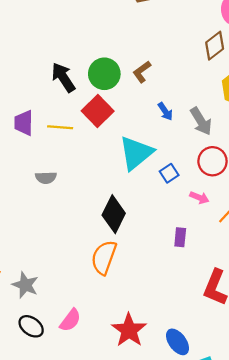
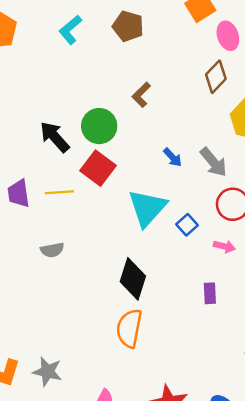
brown L-shape: (142, 72) -> (141, 95), moved

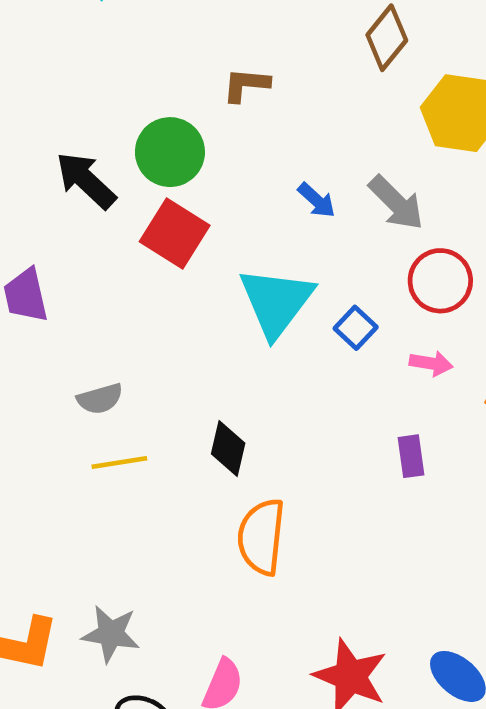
brown L-shape: (141, 95) -> (246, 85), turned 55
yellow line: (59, 192) -> (119, 462), moved
black diamond: (133, 279) -> (228, 449), moved, size x0.7

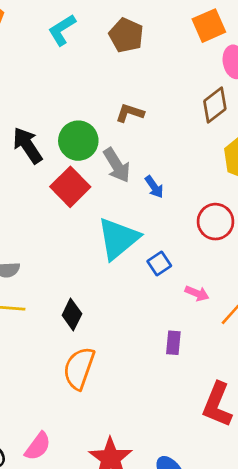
gray arrow: (396, 203) -> (117, 165), moved
red circle: (440, 281) -> (215, 222), moved

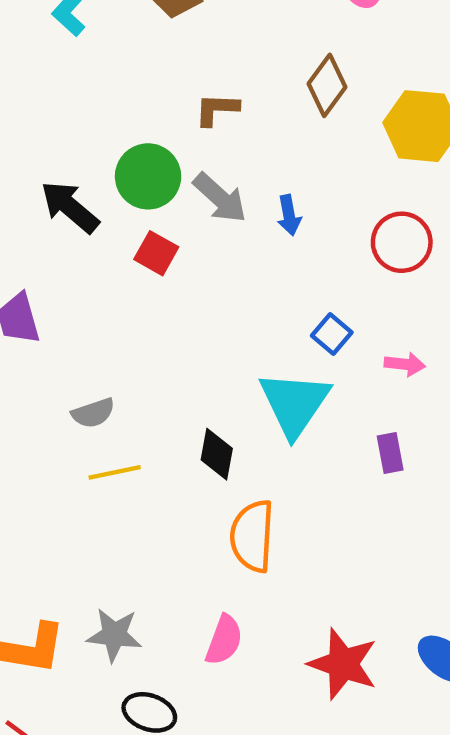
brown diamond: (215, 105) -> (327, 85), moved
red square: (70, 187) -> (156, 253), size x0.7
blue arrow: (154, 187) -> (289, 215), turned 40
cyan triangle: (118, 239) -> (294, 404), moved
pink semicircle: (38, 446) -> (224, 640), moved

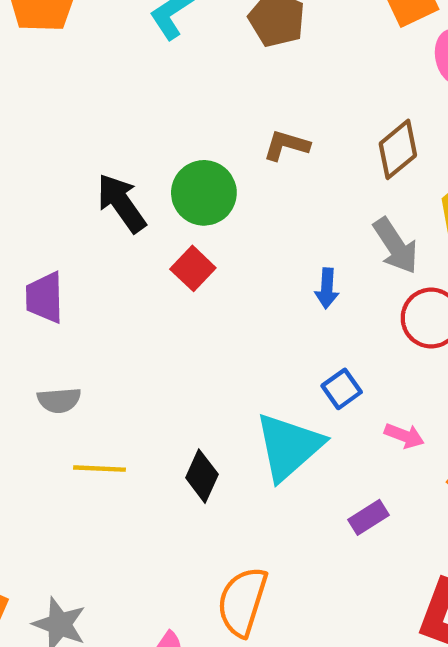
gray arrow: (220, 198) -> (396, 246), moved
blue arrow: (289, 215) -> (327, 288), moved
gray semicircle: (93, 413) -> (59, 400), moved
purple rectangle: (390, 453) -> (369, 517), turned 54
orange semicircle: (252, 536) -> (242, 602), moved

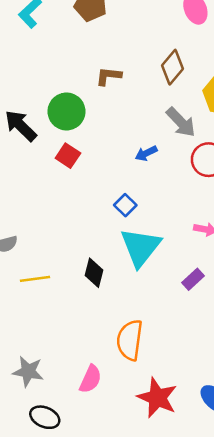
blue arrow: (327, 288) -> (146, 153), turned 70
blue square: (342, 389) -> (125, 205), moved

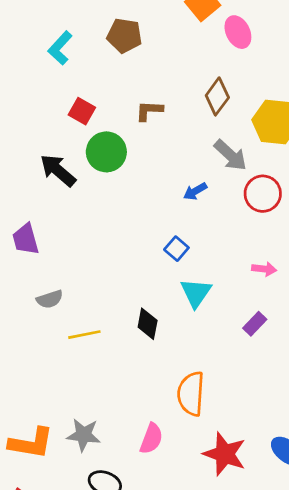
red square: (68, 156) -> (82, 111), moved
cyan triangle: (140, 247) -> (196, 293), size x0.7

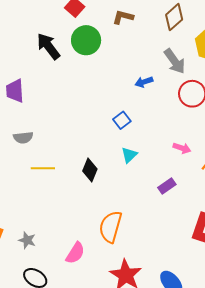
cyan triangle: (196, 293) -> (129, 155), size x0.7
gray star: (84, 435) -> (27, 240), size x0.7

